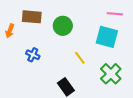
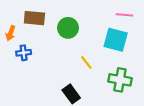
blue cross: (33, 55) -> (24, 53), moved, turned -32
green cross: (111, 74) -> (120, 80), turned -35

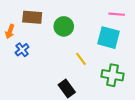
blue cross: (24, 53) -> (22, 50), turned -32

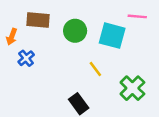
cyan square: (108, 38) -> (112, 36), moved
green cross: (113, 75) -> (132, 88), turned 35

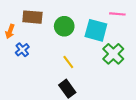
yellow line: (95, 69) -> (68, 62), moved
green cross: (132, 88) -> (113, 54), moved

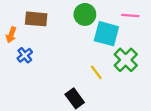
green circle: (64, 26) -> (85, 14), moved
yellow line: (68, 62) -> (96, 72), moved

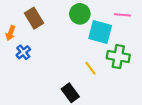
brown rectangle: (36, 19) -> (34, 18), turned 54
green cross: (126, 60) -> (118, 57), turned -35

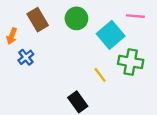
green circle: (80, 14) -> (76, 18), moved
cyan square: (100, 32) -> (111, 35), turned 35

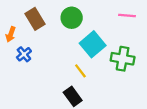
cyan square: (111, 35) -> (93, 44), moved
yellow line: (100, 75) -> (80, 71), moved

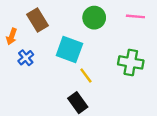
green circle: (72, 18) -> (94, 18), moved
cyan square: (93, 44) -> (69, 49), moved, turned -30

